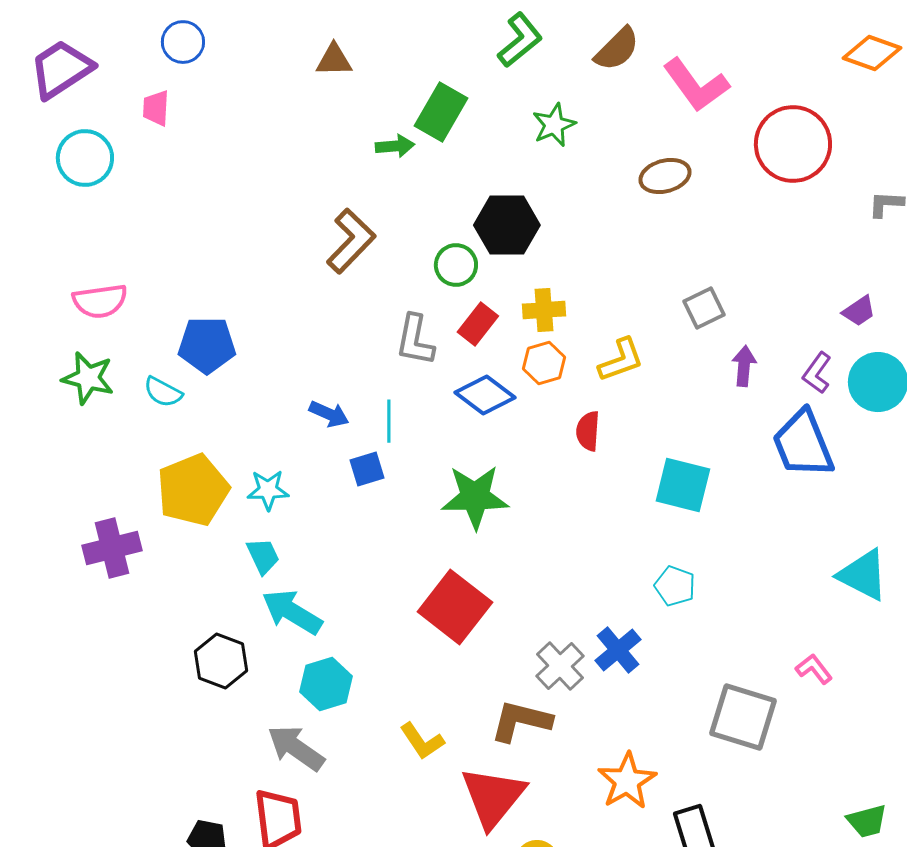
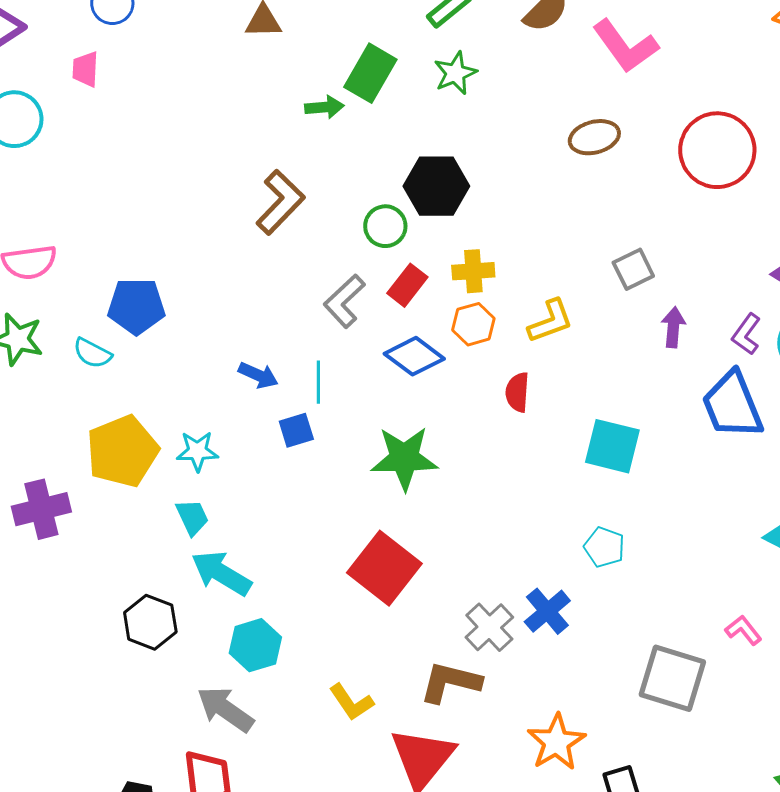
green star: (554, 125) -> (455, 73), moved
red circle: (793, 144) -> (717, 150), moved
gray L-shape: (415, 340) -> (344, 301), turned 36

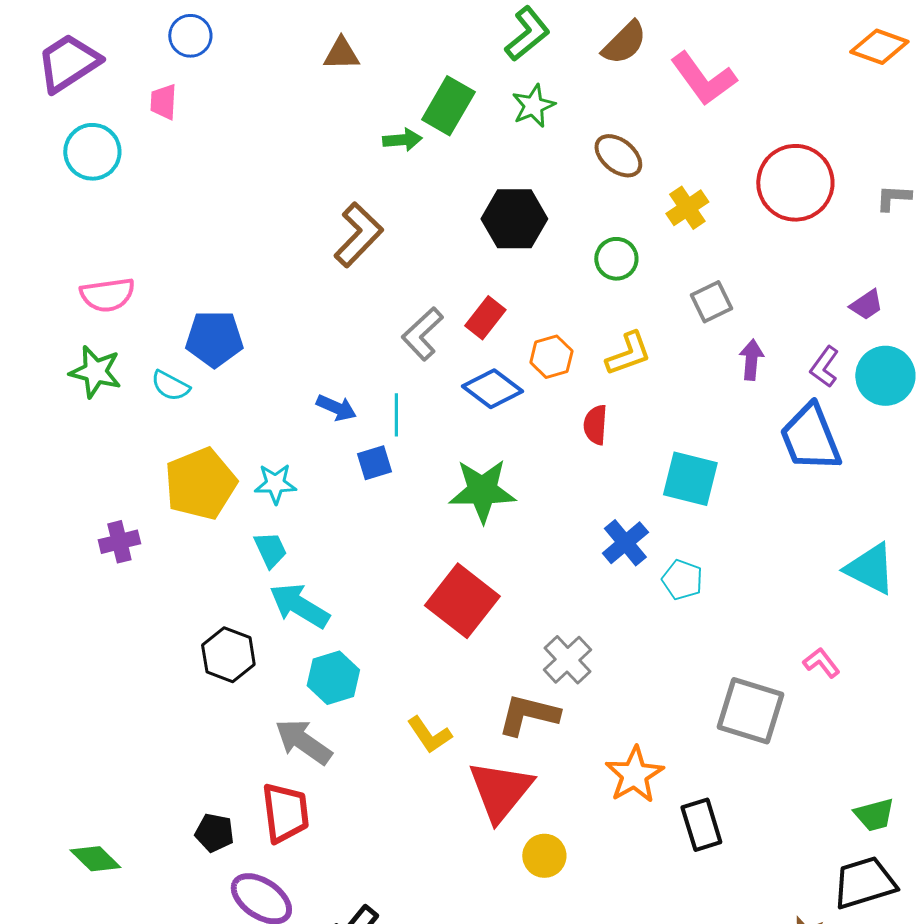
brown ellipse: (594, 137) -> (618, 156), moved, turned 54
green circle: (385, 226) -> (616, 259), moved
yellow cross: (473, 271) -> (687, 208), moved, turned -30
purple cross: (41, 509) -> (119, 542), size x0.7
blue cross: (547, 611) -> (625, 543), moved

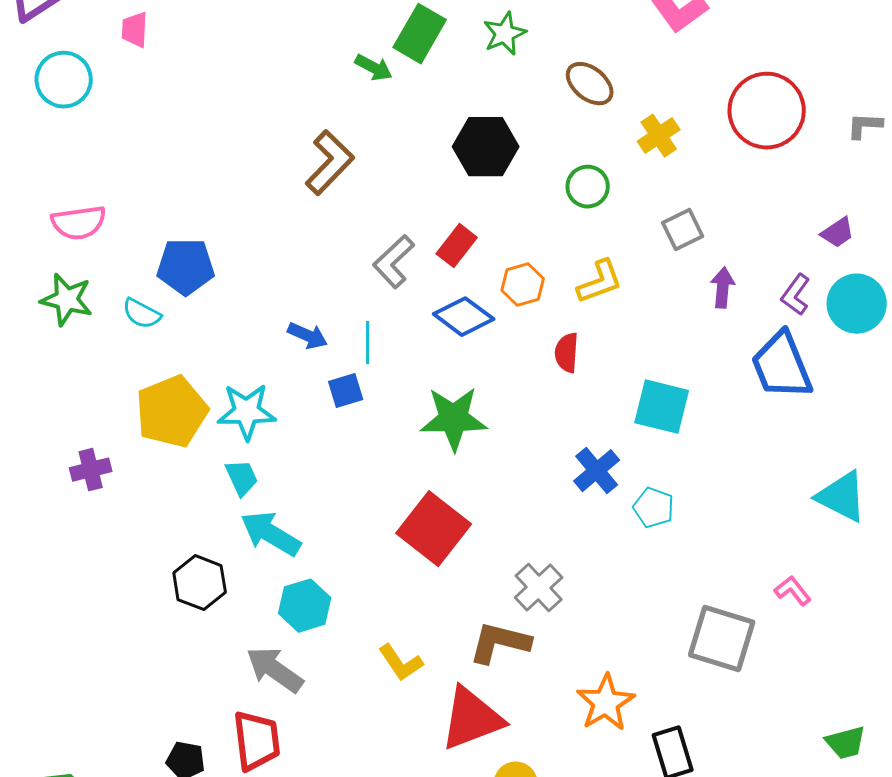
green arrow: (402, 140) -> (374, 68), turned 33
cyan star: (275, 484) -> (247, 412), size x1.4
red triangle: (500, 791) -> (472, 719), turned 30

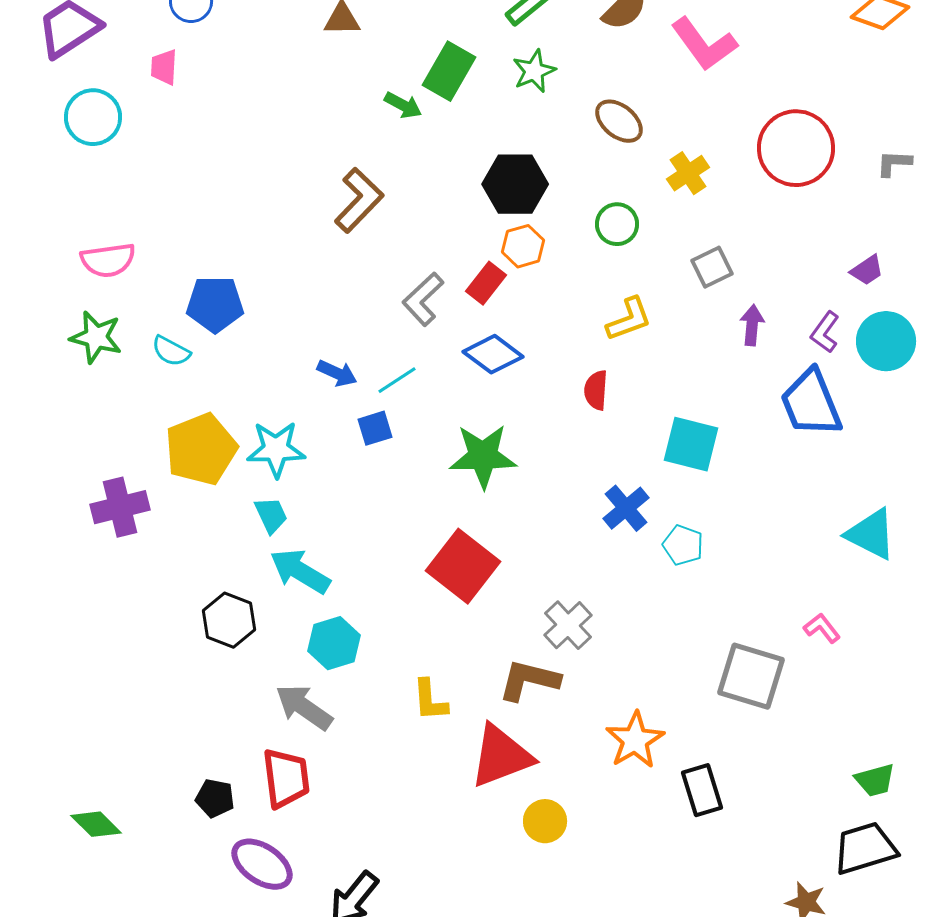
orange hexagon: (523, 285) -> (523, 246), moved
cyan line: (368, 343) -> (397, 380), turned 57
purple cross: (91, 470) -> (120, 507), size x1.4
yellow L-shape: (401, 663) -> (430, 700), turned 30

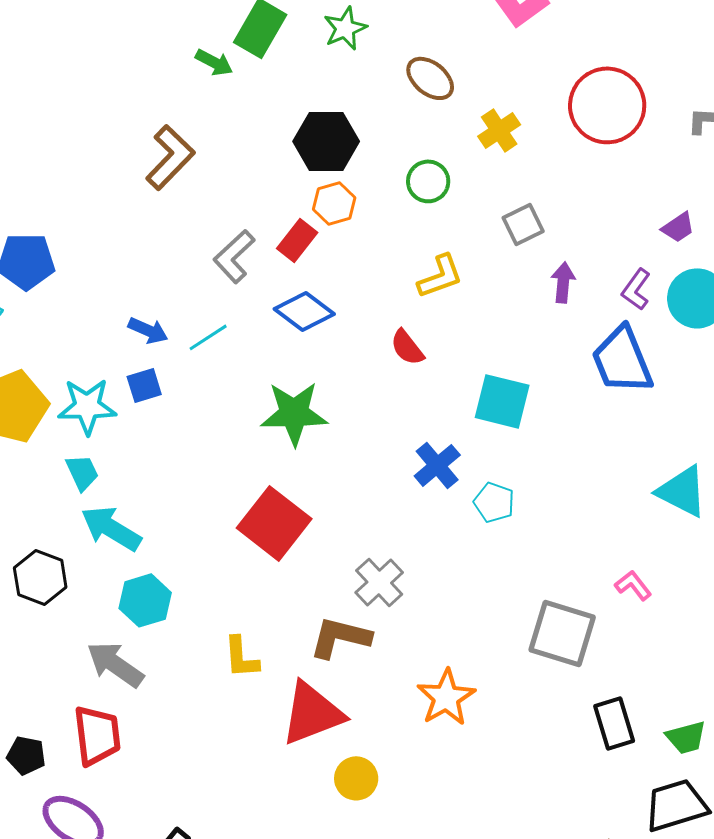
red semicircle: (596, 390) -> (407, 347), turned -42
blue square: (375, 428) -> (144, 385), moved
black rectangle: (702, 790) -> (614, 723), moved

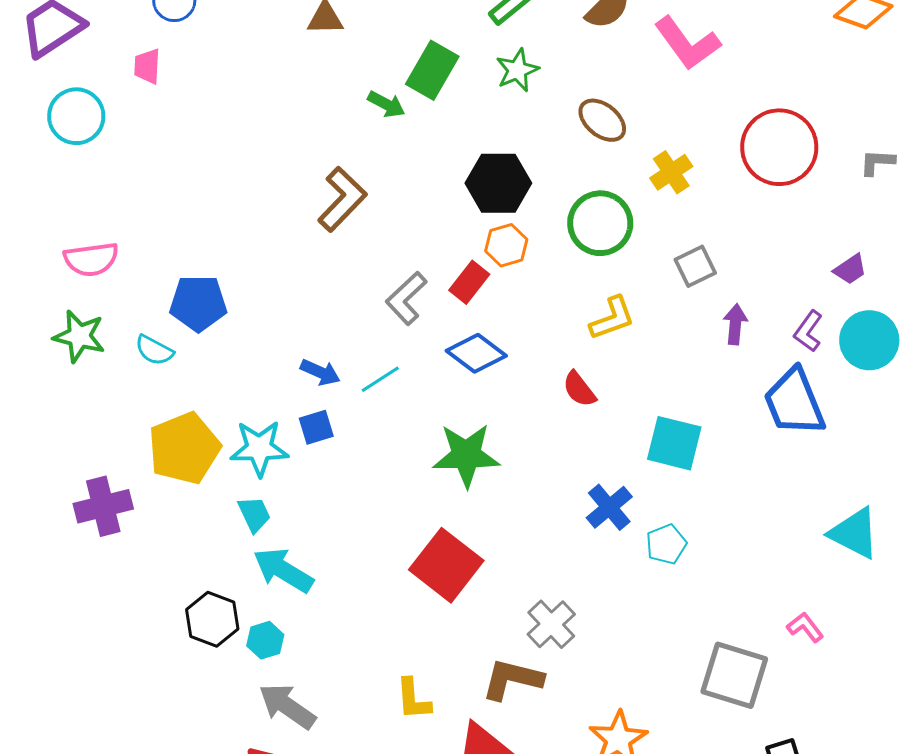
green circle: (428, 181) -> (600, 223), size x1.5
cyan pentagon: (494, 502) -> (666, 544), turned 30
cyan hexagon: (145, 600) -> (265, 640), moved, size x0.7

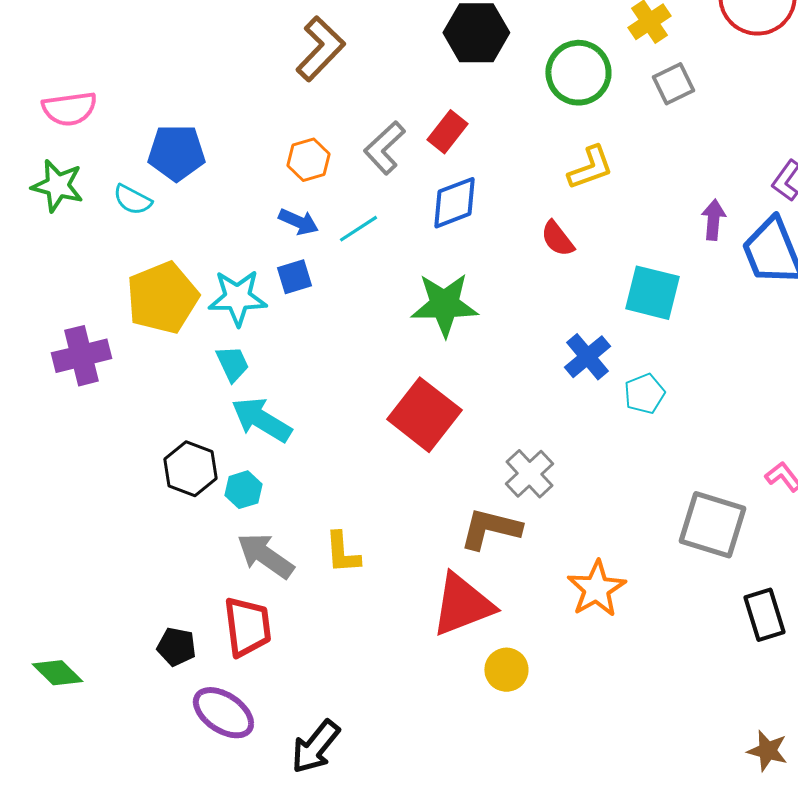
orange hexagon: (506, 245) -> (308, 160), moved
gray square: (695, 266) -> (673, 84), moved
purple arrow: (735, 324) -> (713, 220), moved
blue diamond: (476, 353) -> (454, 203), turned -58
yellow L-shape: (413, 699) -> (342, 553), moved

